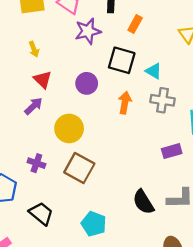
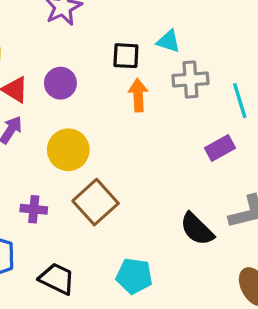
black square: (122, 60) -> (126, 56), moved, size x0.7
purple circle: (87, 83) -> (60, 83), moved
brown square: (79, 168) -> (96, 202), turned 32

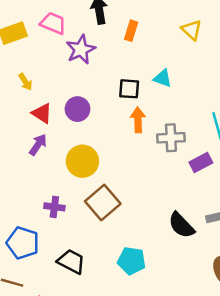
gray cross: (190, 80) -> (171, 138), moved

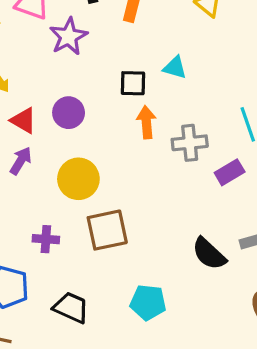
brown square: (103, 202) -> (107, 230), turned 32

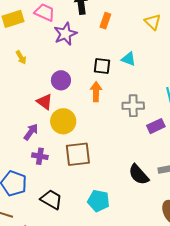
red triangle: (24, 120) -> (45, 102), moved
orange arrow: (146, 122) -> (96, 92), moved
purple arrow: (21, 161) -> (31, 132), moved

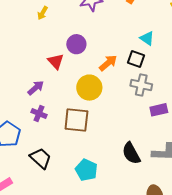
yellow arrow: (21, 57) -> (43, 13), turned 48
black square: (102, 66) -> (136, 59), moved
orange arrow: (96, 92) -> (108, 63), turned 36
yellow circle: (63, 121) -> (89, 88), moved

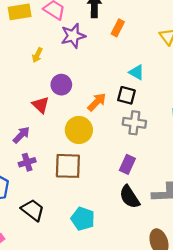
yellow arrow: (43, 13) -> (37, 55), moved
purple rectangle: (159, 110) -> (127, 164), moved, turned -48
purple cross: (39, 114) -> (27, 162), turned -35

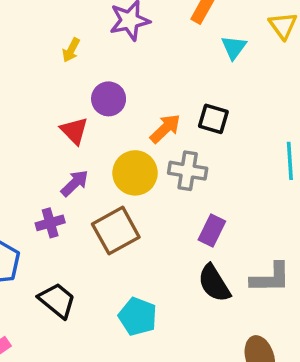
cyan triangle: (137, 72) -> (234, 47), moved, turned 35
gray cross: (134, 123) -> (188, 171), moved
purple arrow: (21, 135) -> (75, 183), moved
brown square: (68, 166) -> (116, 231), turned -32

